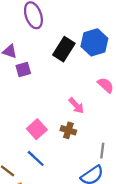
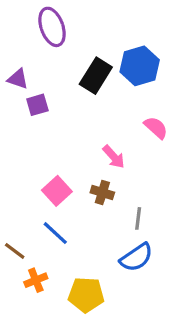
gray line: (102, 151) -> (138, 218), moved

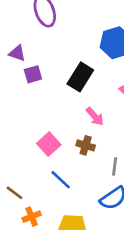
black rectangle: (96, 76) -> (80, 77), moved
blue line: (55, 233) -> (61, 180), moved

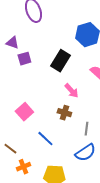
pink square: (49, 144) -> (24, 112), moved

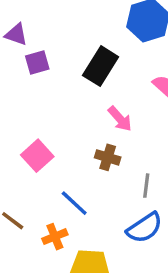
orange cross: (23, 167) -> (55, 237), moved

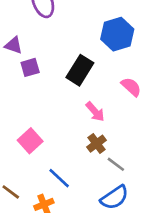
brown cross: (108, 157) -> (97, 144), moved, turned 36
gray line: (146, 186) -> (116, 164), turned -60

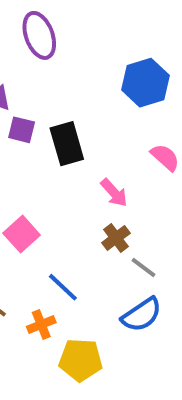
purple square: (30, 67) -> (22, 130), turned 30
black rectangle: (80, 70) -> (67, 144), moved, turned -48

